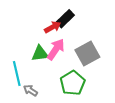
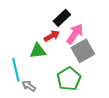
red arrow: (53, 27) -> (52, 36), moved
pink arrow: (56, 49) -> (75, 34), moved

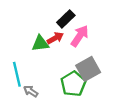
green triangle: (38, 51) -> (40, 43), moved
gray square: (83, 51) -> (88, 69), moved

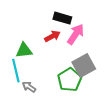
black rectangle: (66, 19) -> (62, 18), turned 60
green triangle: (40, 43) -> (24, 50), moved

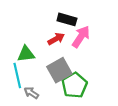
gray square: (84, 66) -> (59, 70), moved

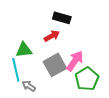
pink arrow: (81, 37) -> (75, 61), moved
green pentagon: (74, 85) -> (87, 79), moved

